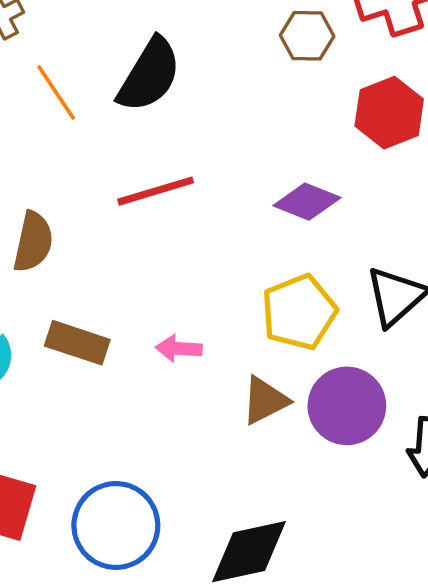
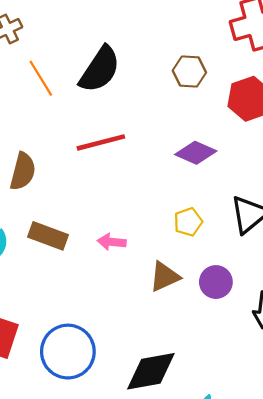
brown hexagon: (307, 36) -> (189, 72), moved
yellow pentagon: (299, 312) -> (188, 222), size x0.6
purple circle: (347, 406) -> (216, 282), size x0.7

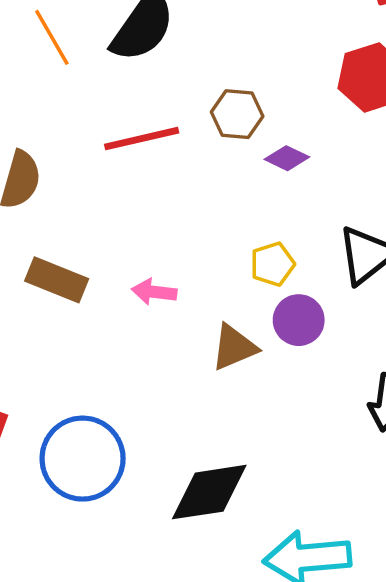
brown hexagon: (189, 72) -> (237, 114), moved
purple diamond: (196, 153) -> (287, 158), size x0.7
purple circle: (216, 282) -> (299, 320), moved

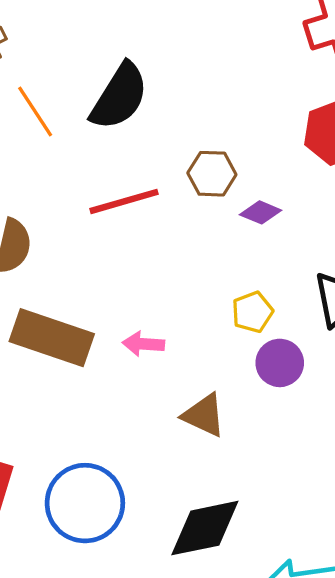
brown rectangle: (57, 280) -> (52, 338), size x1.4
brown triangle: (234, 347) -> (204, 415), moved, turned 51

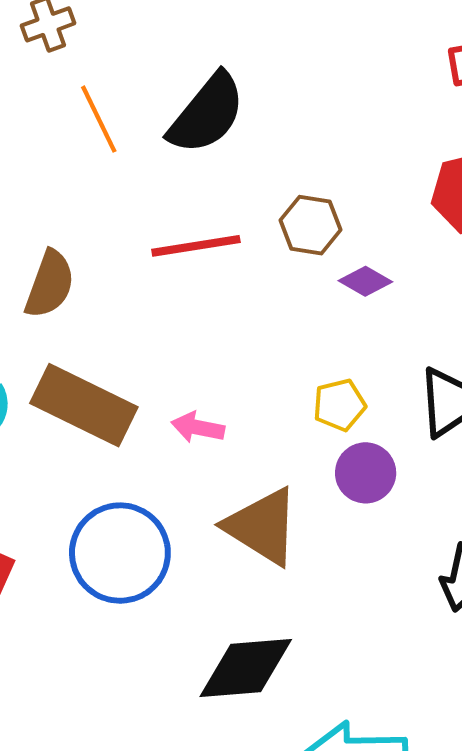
brown triangle: (204, 415) -> (262, 526), size x1.4
blue circle: (85, 503) -> (120, 553), moved

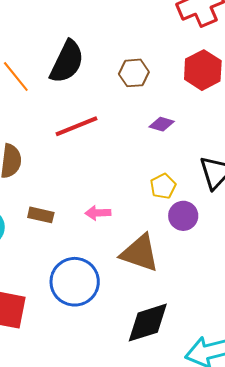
brown hexagon: (310, 225) -> (134, 73), moved
brown rectangle: (84, 405) -> (41, 215), size x0.5

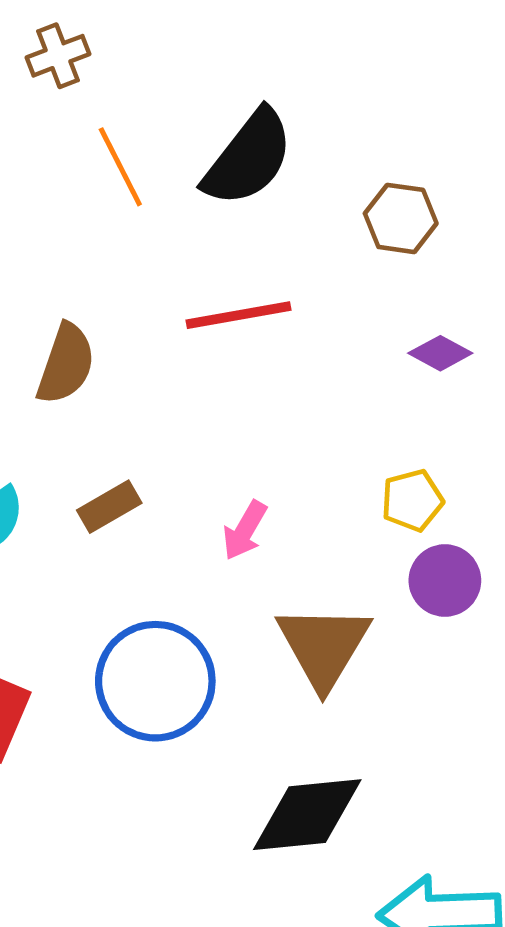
pink arrow: (98, 213) -> (245, 530), turned -70
brown rectangle: (41, 215) -> (109, 507), turned -55
brown triangle: (140, 253) -> (324, 646), turned 30

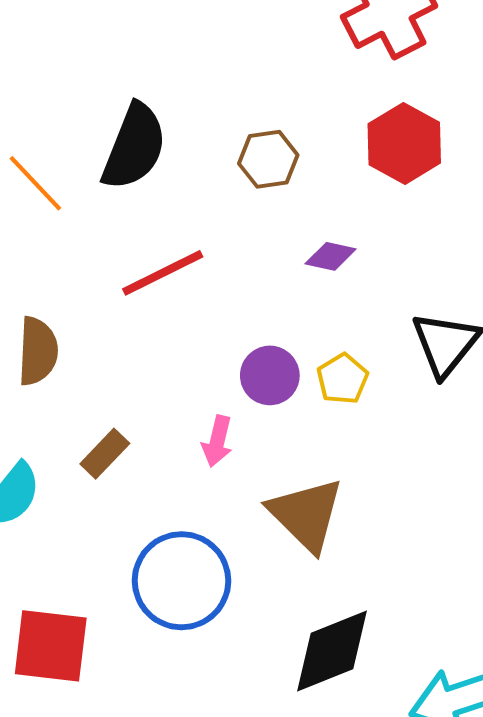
purple circle: (445, 580) -> (270, 375), moved

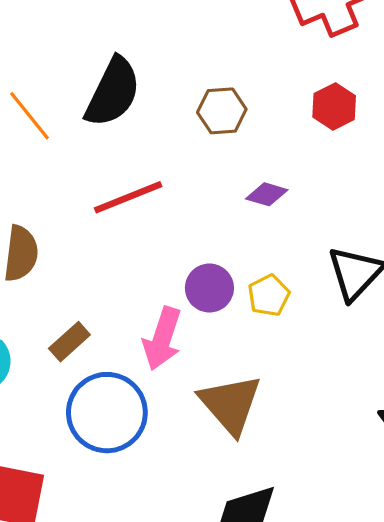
red hexagon: (404, 143) -> (334, 106), size x0.7
pink arrow: (217, 441) -> (162, 339), size x1.5
blue circle: (181, 581) -> (107, 413), moved

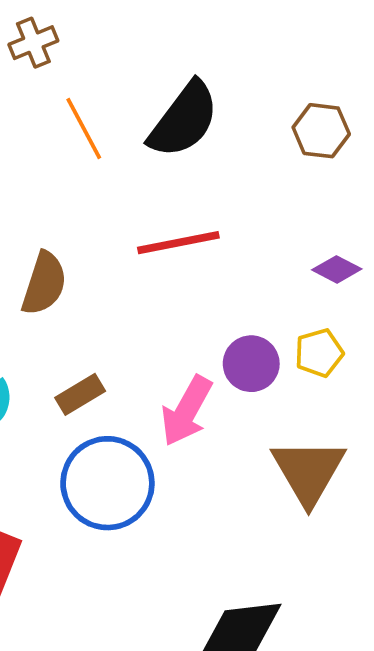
brown hexagon: (222, 111) -> (321, 131), moved
yellow pentagon: (269, 295) -> (319, 353), moved
brown triangle: (230, 404) -> (309, 471), moved

